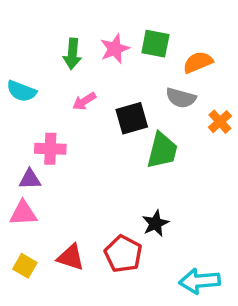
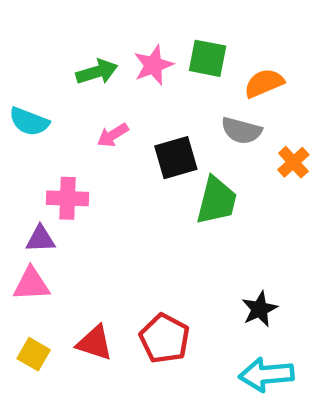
green arrow: (72, 54) -> (97, 72), turned -112
black star: (155, 223) -> (260, 309), moved

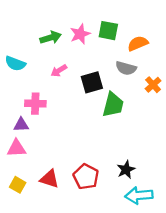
black star: (260, 309) -> (126, 170), moved

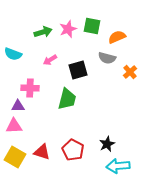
green trapezoid: (113, 105) -> (67, 99), moved
yellow square: (18, 185) -> (15, 157), size x1.5

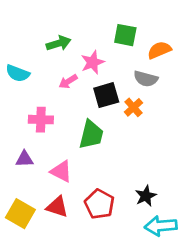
pink star: (68, 29) -> (93, 62), moved
orange cross: (130, 72) -> (133, 107), moved
purple triangle: (18, 106) -> (24, 159), moved
pink triangle: (14, 126) -> (61, 171), moved, turned 30

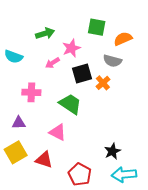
green trapezoid: (91, 135) -> (70, 104), turned -70
pink triangle: (61, 171) -> (58, 132), moved
red pentagon: (99, 204) -> (80, 174), moved
yellow square: (20, 214) -> (16, 152), moved, turned 30

